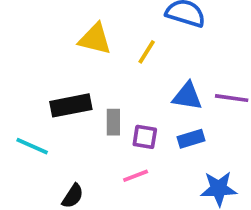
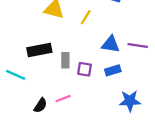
pink line: (136, 176) -> (63, 99), moved

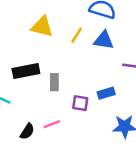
blue triangle: (111, 44) -> (104, 40), moved
purple square: (85, 69) -> (80, 103), moved

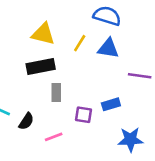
black rectangle: (26, 71) -> (41, 67), moved
black semicircle: (27, 131) -> (26, 121), moved

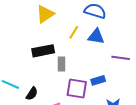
yellow triangle: (43, 34) -> (45, 14), moved, turned -48
gray rectangle: (56, 93) -> (61, 64), moved
purple square: (84, 115) -> (77, 89), size x1.5

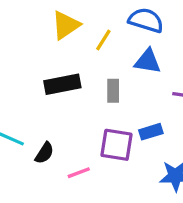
yellow line: (74, 32) -> (103, 40), moved
gray rectangle: (61, 64) -> (113, 91), moved

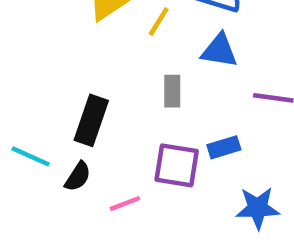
black rectangle: (62, 84) -> (91, 120), moved, turned -60

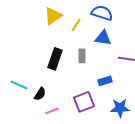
black rectangle: (91, 120) -> (55, 59), moved
purple square: (177, 165) -> (84, 102), moved, turned -30
pink line: (125, 204) -> (52, 111), moved

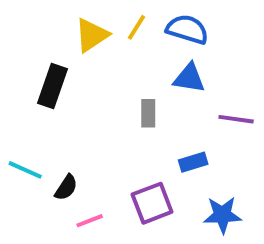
yellow line: (76, 25) -> (136, 27), moved
black rectangle: (55, 59) -> (53, 86), moved

